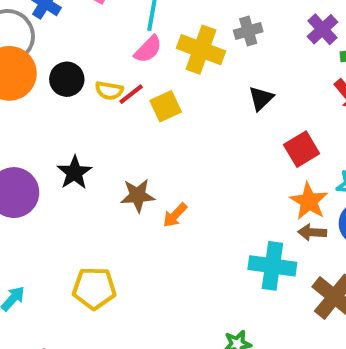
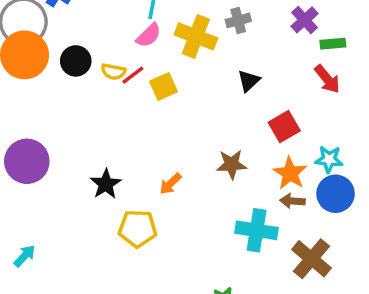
black star: (74, 173) -> (106, 184), moved
brown star: (138, 195) -> (232, 164), moved
yellow pentagon: (94, 288) -> (138, 229), moved

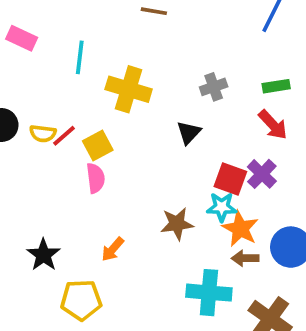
gray cross: (238, 20) -> (214, 87), moved
purple cross: (305, 20) -> (262, 174), moved
pink semicircle: (149, 35) -> (96, 178), moved, turned -48
red square: (284, 127) -> (230, 179), turned -36
cyan star: (329, 159) -> (222, 207), moved

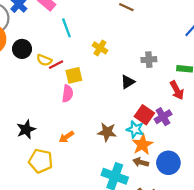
cyan line: (80, 57) -> (66, 28), moved, turned -42
yellow cross: (129, 89) -> (100, 48), size x0.6

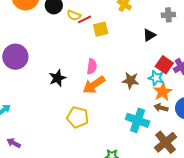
pink semicircle: (68, 94) -> (92, 66), moved
orange arrow: (66, 137) -> (94, 85), size x1.6
yellow pentagon: (41, 161) -> (78, 117), moved

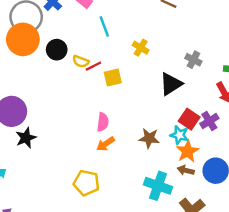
gray cross: (168, 15) -> (193, 60), turned 32
black triangle: (149, 35) -> (171, 84), size x1.5
black star: (57, 78) -> (26, 138), moved
orange arrow: (94, 85) -> (106, 144), size x0.7

